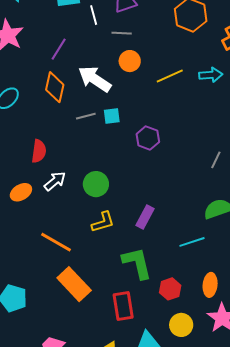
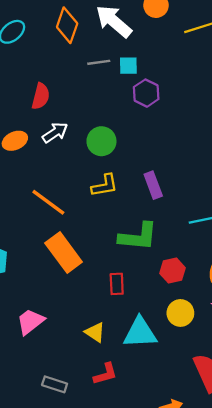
purple hexagon: (148, 138) -> (146, 93), moved
purple rectangle: (145, 217) -> (153, 185), turned -55
green L-shape: (137, 263) -> (138, 237), turned 102
red rectangle: (123, 306) -> (117, 284), size x0.7

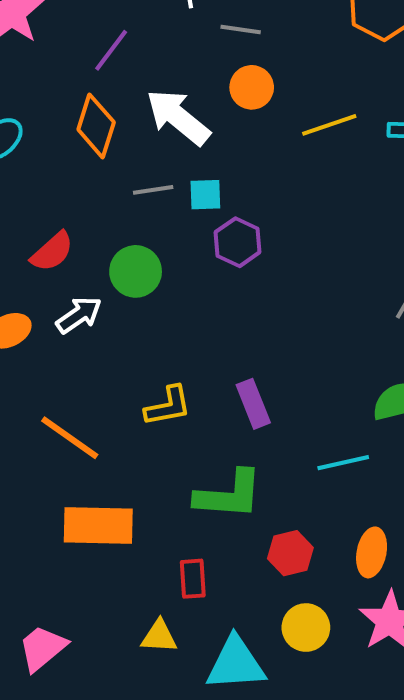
red semicircle: (41, 96) -> (52, 252), turned 35
green circle: (101, 141) -> (136, 271), moved
orange rectangle: (64, 253) -> (98, 525), turned -51
yellow triangle: (95, 332) -> (159, 636), moved, turned -30

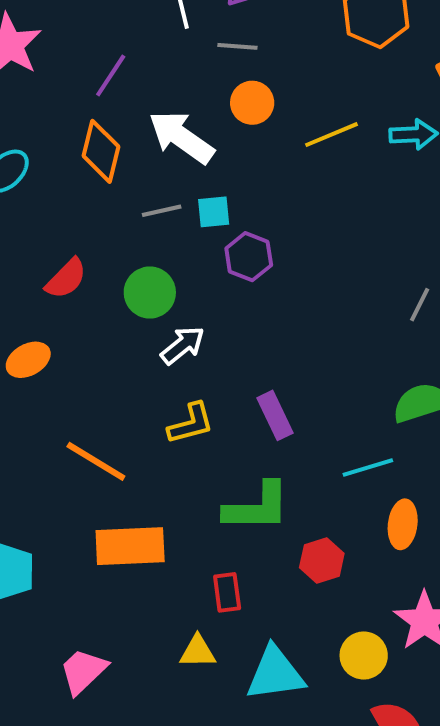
white arrow: (79, 315) -> (183, 345), moved
orange ellipse: (372, 552) -> (403, 524), moved
yellow circle: (306, 628) -> (364, 655), moved

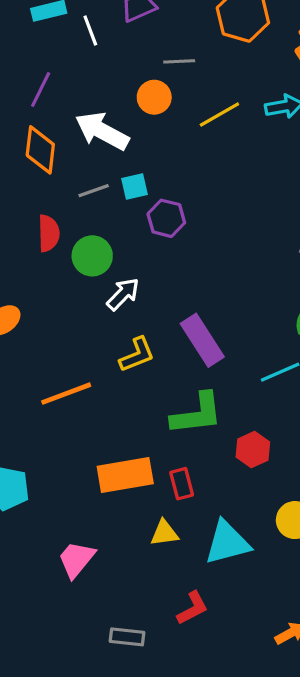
gray line: (237, 46) -> (179, 61), moved
red semicircle: (66, 279) -> (49, 233), moved, turned -39
purple rectangle: (275, 415) -> (202, 340), size x1.4
orange line: (96, 461) -> (66, 394), turned -45
orange rectangle: (130, 546) -> (125, 475), moved

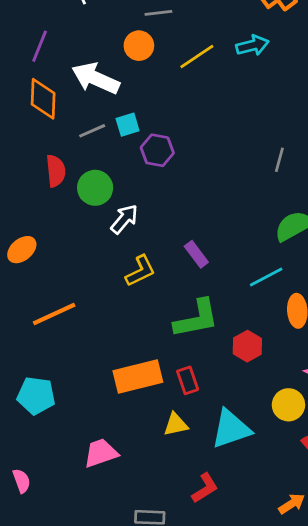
purple rectangle: (202, 340) -> (196, 254), size x0.6
orange line: (66, 394) -> (54, 314), moved
pink trapezoid: (76, 559) -> (101, 453), turned 36

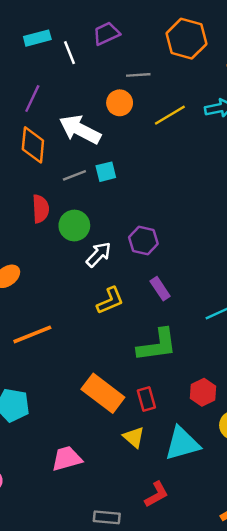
purple hexagon: (157, 150) -> (143, 240), moved
red hexagon: (247, 346) -> (203, 392), moved
orange rectangle: (138, 376) -> (103, 393), turned 48
yellow triangle: (176, 425) -> (134, 437), turned 50

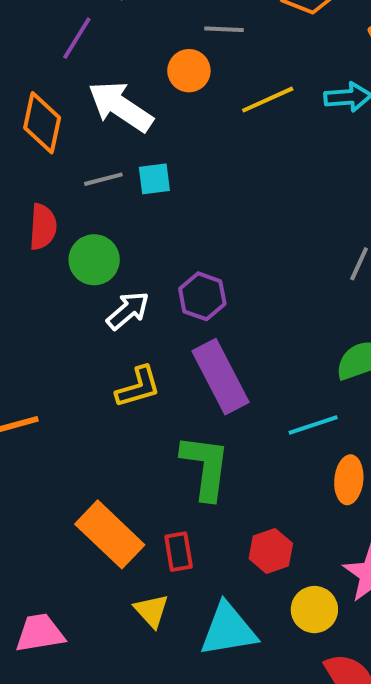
purple line: (32, 99) -> (77, 38), moved
purple rectangle: (160, 289) -> (221, 377), size x1.8
green L-shape: (157, 345) -> (205, 467), turned -81

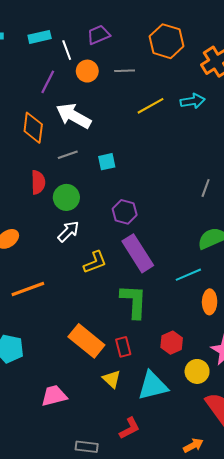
orange circle: (189, 71) -> (87, 71), moved
cyan square: (154, 179) -> (107, 162), moved
white arrow: (128, 311) -> (68, 231), moved

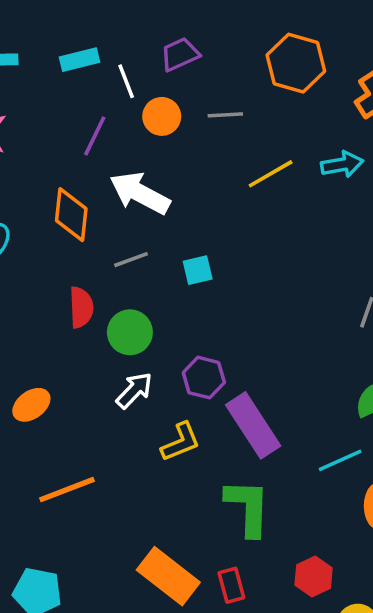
purple hexagon: (125, 212) -> (204, 378), moved

